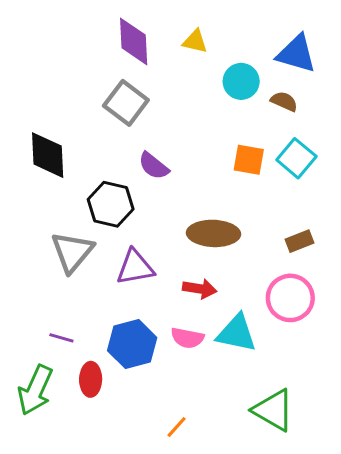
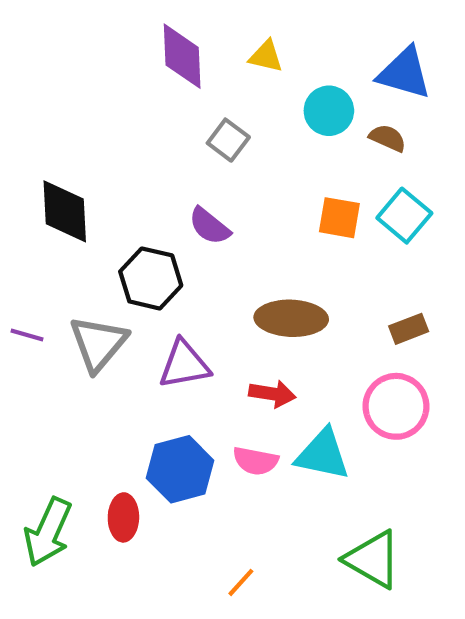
gray square: (126, 103) -> (228, 140), moved, size x0.7
purple line: (61, 338) -> (27, 335), moved

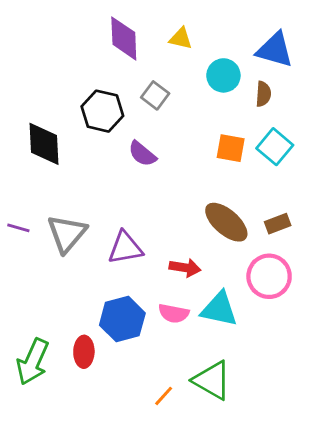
brown semicircle: (388, 138) -> (263, 94), turned 70
black hexagon: (151, 278) -> (102, 111), moved
brown ellipse: (291, 318) -> (226, 222), moved, turned 39
green triangle: (373, 559) -> (212, 380), moved

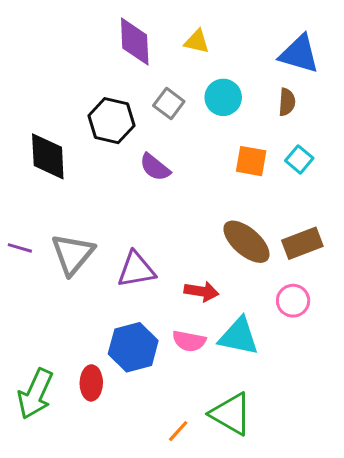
cyan circle: (223, 75) -> (223, 97), moved
cyan square: (275, 147) -> (299, 159), size x0.7
brown rectangle: (278, 224) -> (302, 243), size x1.4
pink circle: (269, 276) -> (293, 301), size x0.7

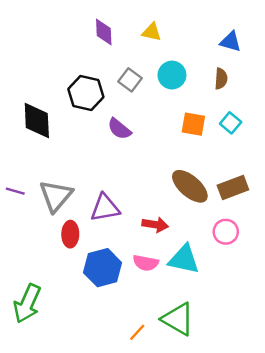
purple diamond: (135, 42) -> (104, 32), size x0.7
blue triangle: (299, 54) -> (231, 42), size x0.7
red ellipse: (91, 383) -> (70, 234), moved

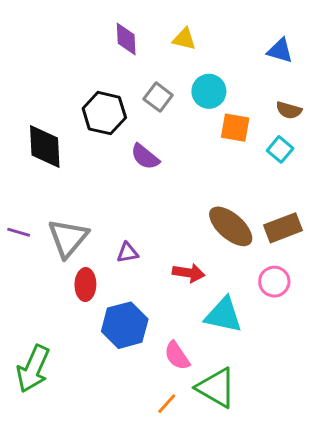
brown semicircle: (221, 79) -> (289, 110), moved, turned 102
orange square: (193, 124) -> (235, 128), moved
purple triangle: (105, 208) -> (128, 253), size x0.6
pink semicircle: (146, 263) -> (177, 356), moved, turned 45

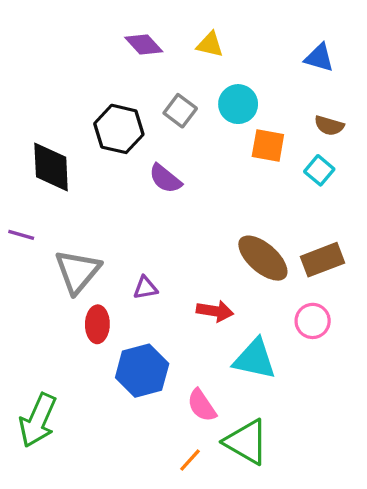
purple diamond: (126, 39) -> (144, 44), turned -40
purple line: (19, 232) -> (21, 235), moved

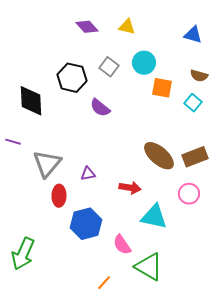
orange line: (190, 460) -> (104, 283), moved

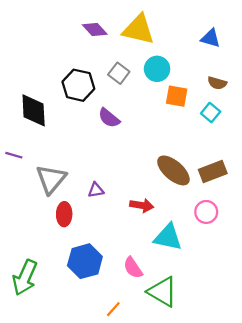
yellow triangle: (127, 27) -> (138, 29), size x1.8
blue hexagon: (86, 224) -> (85, 261), moved

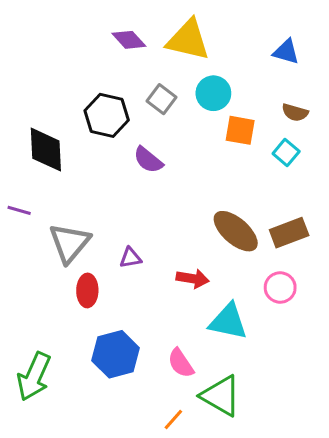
orange line: (113, 309) -> (173, 420), moved

